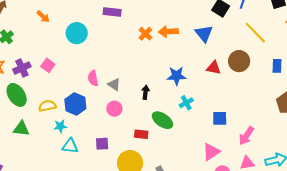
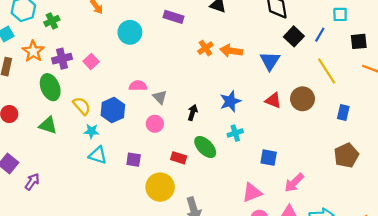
blue star: (176, 76) -> (230, 101), turned -30
pink semicircle: (93, 78) -> (138, 86), turned 91
yellow semicircle: (47, 106) -> (82, 106), turned 48

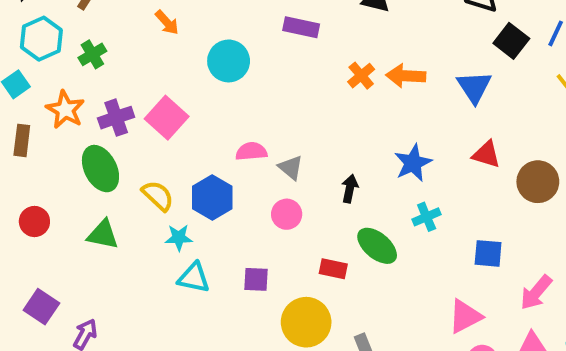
pink square: (91, 62) -> (167, 118), size x1.5
brown circle: (302, 99) -> (538, 182), moved

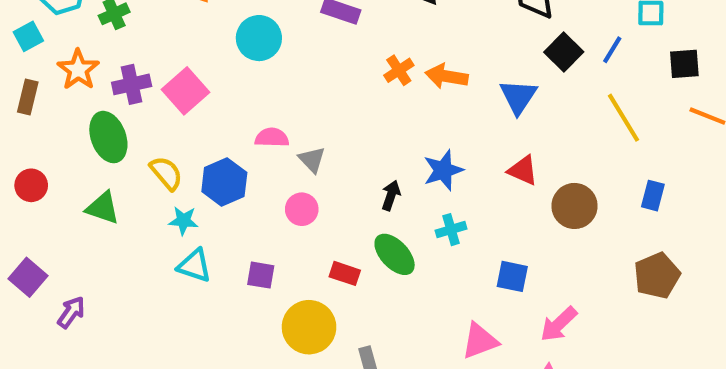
black arrow: (350, 189) -> (391, 195), moved

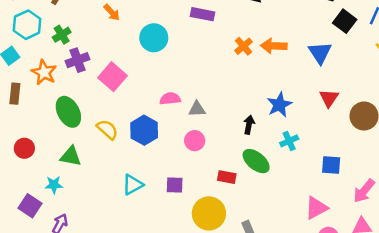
purple cross: (132, 84) -> (77, 60), moved
gray triangle: (312, 160) -> (197, 109), turned -42
red triangle: (523, 170) -> (329, 98), turned 48
cyan star: (183, 221) -> (54, 185), moved
cyan triangle: (194, 266) -> (133, 185), turned -40

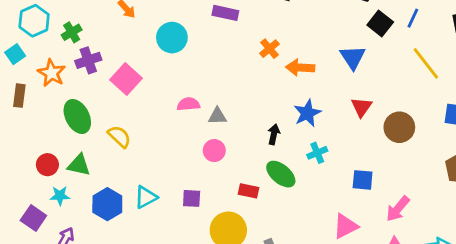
orange arrow: (274, 46) -> (300, 68), moved
blue hexagon: (144, 130) -> (107, 204), moved
red circle: (24, 148) -> (47, 165), moved

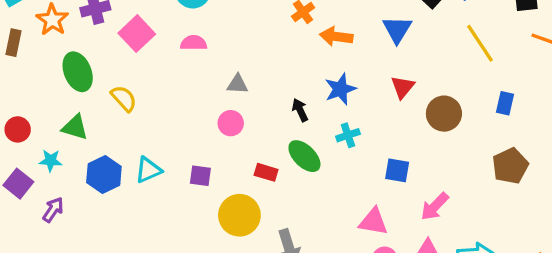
pink semicircle: (188, 104) -> (194, 43), moved
black arrow: (274, 134) -> (300, 110), turned -42
red circle: (47, 165) -> (18, 129), moved
pink triangle: (345, 226) -> (373, 222), turned 32

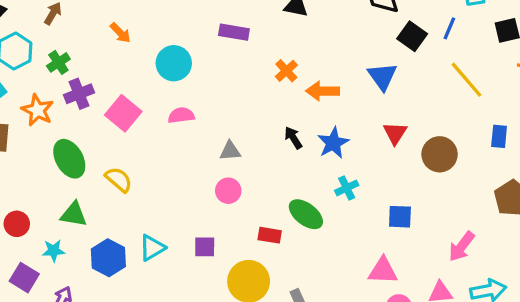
black arrow: (300, 110) -> (293, 138), moved
pink arrow: (435, 206) -> (462, 246), moved

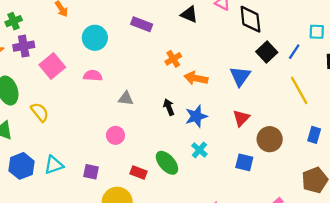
gray triangle: (230, 151) -> (126, 98), moved
cyan cross: (347, 188) -> (199, 150), turned -35
blue square: (400, 217) -> (244, 162), moved

